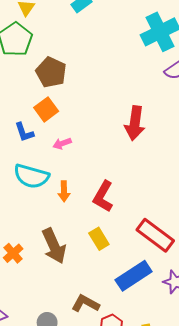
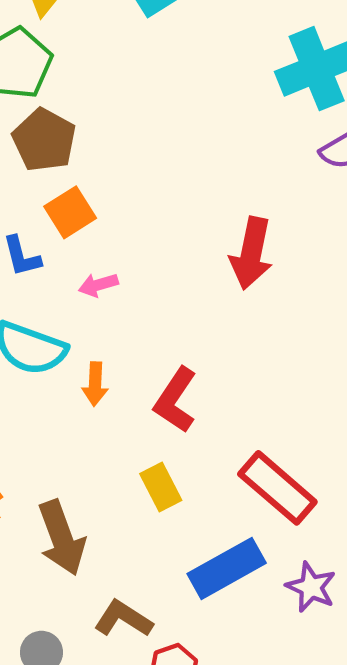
brown pentagon: (51, 72) -> (44, 140), moved
brown arrow: (54, 246) -> (62, 538), moved

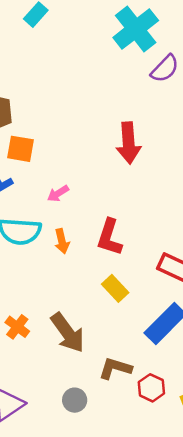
orange square: (70, 212) -> (20, 149), turned -32
pink arrow: (98, 285) -> (58, 194), moved

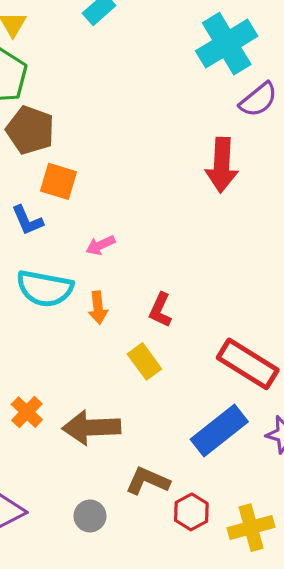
red arrow: (129, 143) -> (222, 165), moved
red L-shape: (109, 237) -> (160, 310), size x0.7
yellow rectangle: (115, 288) -> (144, 361), moved
brown arrow: (68, 333) -> (91, 427), turned 117

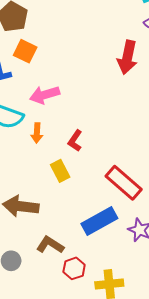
pink arrow: (100, 245) -> (45, 95), size x1.6

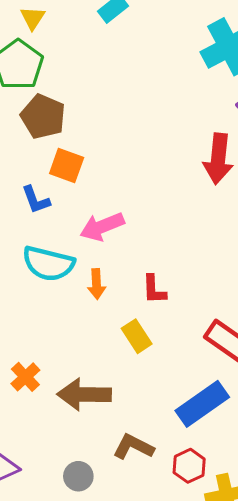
red L-shape: (75, 141) -> (154, 290), turned -30
red hexagon: (74, 268) -> (189, 466), moved

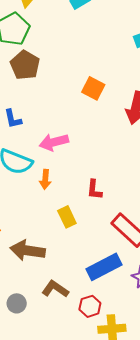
orange square: (67, 165) -> (93, 88), moved
red L-shape: (154, 290) -> (94, 190), moved

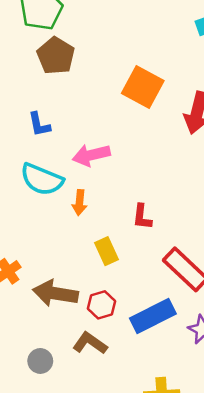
orange square: (93, 88) -> (143, 87), size x1.4
red hexagon: (90, 306) -> (102, 305), moved

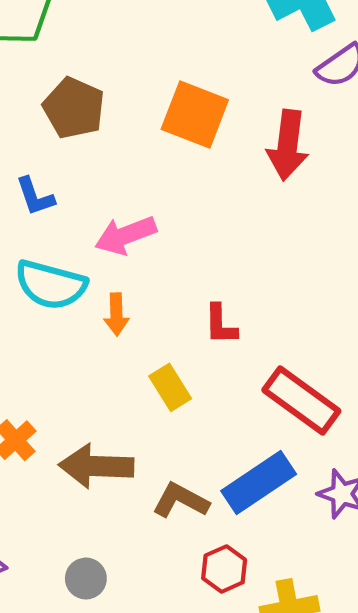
brown pentagon: (56, 56) -> (74, 108), moved
red hexagon: (102, 305) -> (224, 569), moved
brown L-shape: (90, 343) -> (181, 501), moved

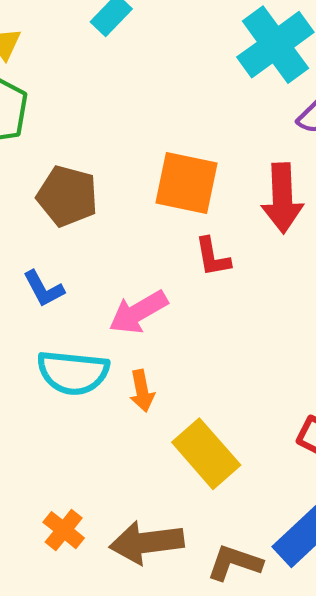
red L-shape: (221, 324) -> (213, 257), moved
yellow rectangle: (170, 387) -> (206, 454), size x1.5

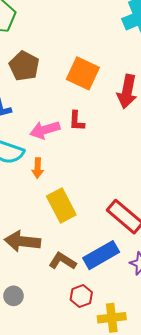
red L-shape: (213, 257) -> (77, 121), moved

